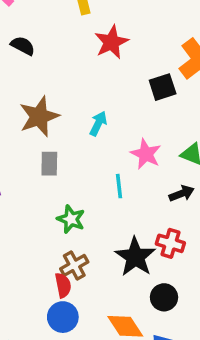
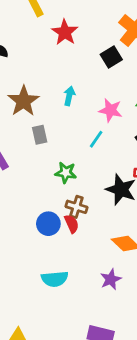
cyan line: (119, 186) -> (96, 139), turned 54
brown cross: (74, 265) -> (76, 207), turned -30
blue circle: (63, 317) -> (48, 224), moved

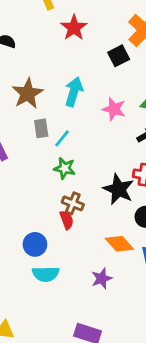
cyan arrow: (69, 96) -> (74, 92), size x1.5
cyan line: (96, 139) -> (62, 138), moved
blue circle: (48, 224) -> (35, 244), moved

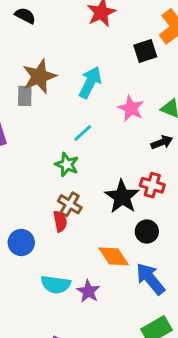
gray rectangle: (41, 128) -> (25, 96), moved
cyan line: (62, 138) -> (83, 133), moved
cyan semicircle: (46, 274) -> (56, 284), moved
purple star: (102, 278) -> (88, 291), turned -30

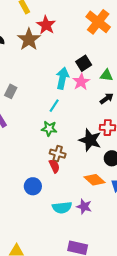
black square: (145, 51) -> (84, 63), moved
brown star: (39, 76) -> (29, 39), moved
cyan arrow: (90, 82) -> (62, 78), moved
gray rectangle: (25, 96) -> (11, 91), turned 40
pink star: (131, 108) -> (81, 82), turned 30

